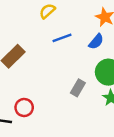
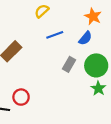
gray rectangle: (78, 88) -> (69, 64), moved

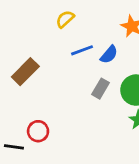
blue semicircle: (85, 38) -> (109, 55), moved

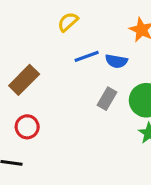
blue semicircle: (109, 55) -> (116, 61), turned 60
red circle: (38, 131) -> (27, 127), moved

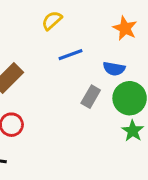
blue semicircle: (116, 61) -> (114, 69), moved

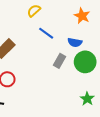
blue line: (71, 55) -> (46, 33), turned 56
green star: (133, 131) -> (87, 99), moved

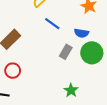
green star: (87, 99) -> (71, 90), moved

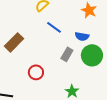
red circle: (13, 71) -> (36, 72), moved

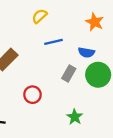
blue line: (54, 27) -> (54, 42), turned -49

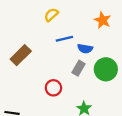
blue semicircle: (86, 52) -> (85, 49), moved
red circle: (32, 95) -> (53, 88), moved

